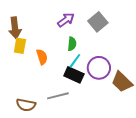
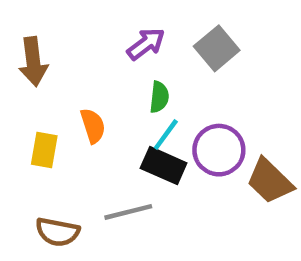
yellow rectangle: (20, 46) -> (44, 150), moved

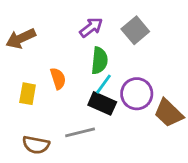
brown arrow: (33, 62) -> (21, 38), turned 72
green semicircle: (159, 97) -> (99, 61), size x1.4

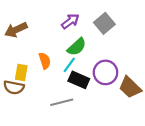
green semicircle: (99, 61) -> (77, 47), turned 42
cyan line: (104, 84) -> (69, 65), moved
brown semicircle: (36, 145) -> (14, 87), moved

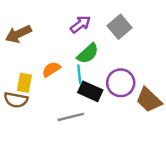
orange semicircle: (45, 61) -> (51, 69), turned -105
cyan line: (69, 65) -> (79, 74), turned -42

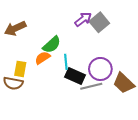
purple arrow: (80, 24) -> (83, 19), moved
green semicircle: (88, 54) -> (52, 45), moved
gray line: (71, 117) -> (91, 86), moved

